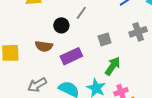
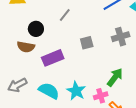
black circle: (61, 25) -> (36, 29), moved
green arrow: (113, 66) -> (115, 77), moved

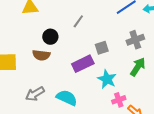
purple rectangle: (53, 58) -> (83, 64), moved
green arrow: (115, 77) -> (138, 67), moved
cyan star: (76, 91) -> (107, 79), moved

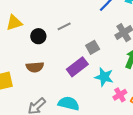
gray line: (78, 21) -> (64, 26), turned 40
black circle: (50, 37) -> (38, 36), moved

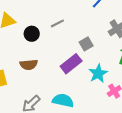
cyan star: (104, 77) -> (98, 73), turned 30

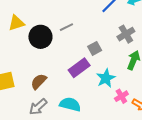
black circle: (32, 34) -> (40, 37), size x1.5
brown semicircle: (29, 65) -> (39, 81), moved, turned 138

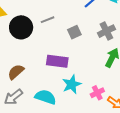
gray square: (95, 48) -> (74, 32), moved
purple rectangle: (79, 68) -> (57, 61), turned 40
cyan star: (106, 78) -> (72, 84), moved

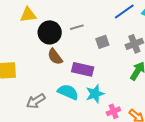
brown semicircle: (16, 72) -> (55, 57), moved, turned -90
pink cross: (97, 93) -> (113, 111), moved
cyan semicircle: (45, 97) -> (68, 92), moved

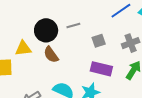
yellow triangle: (28, 15) -> (23, 48), moved
purple rectangle: (83, 69) -> (101, 69), moved

